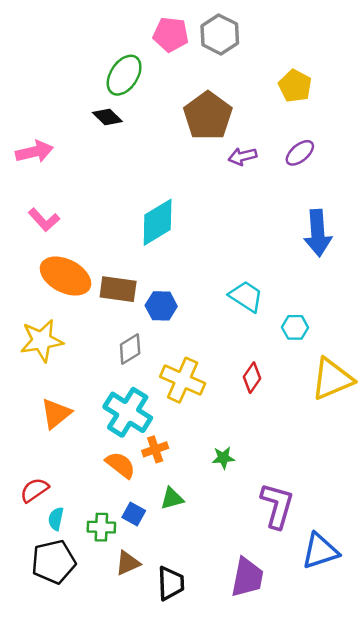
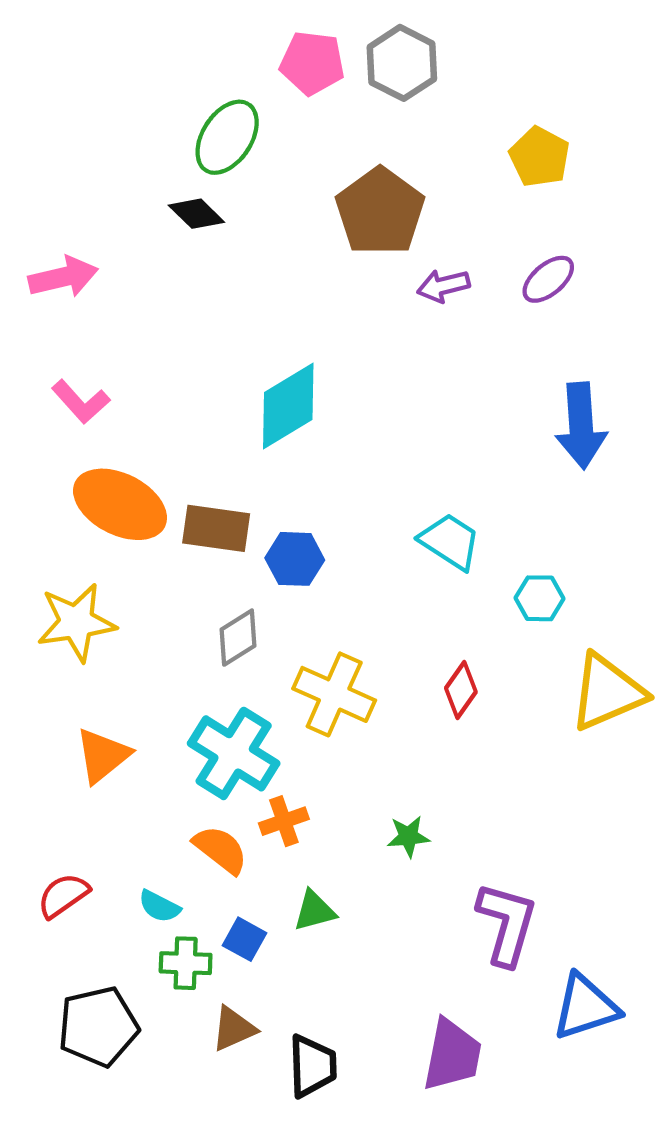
cyan semicircle: (56, 519) -> (159, 906), moved, turned -75

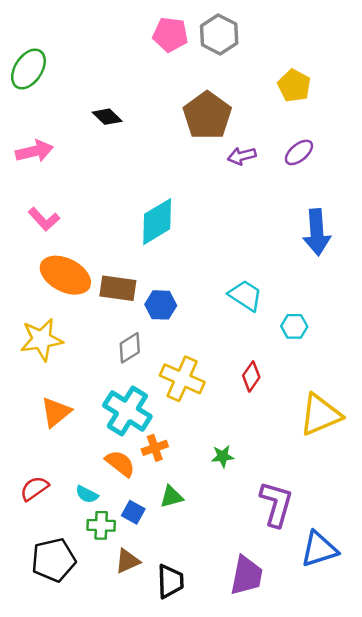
green ellipse: (227, 137) -> (28, 69), moved
yellow triangle: (607, 692) -> (320, 415), moved

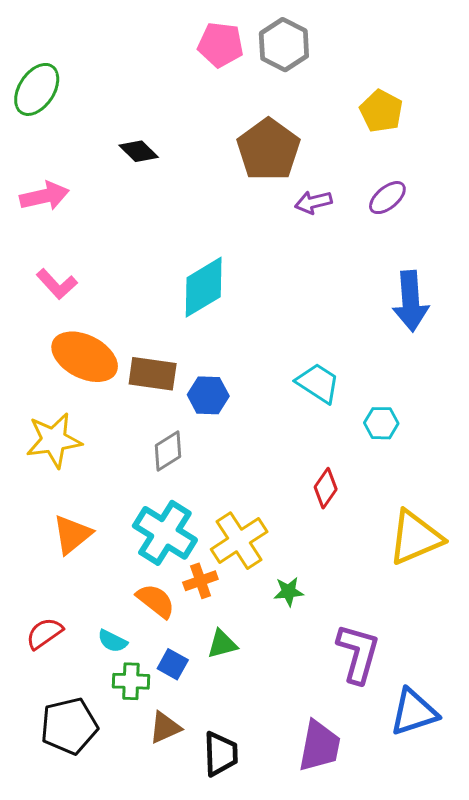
yellow cross: (182, 379) -> (239, 541), moved, turned 33

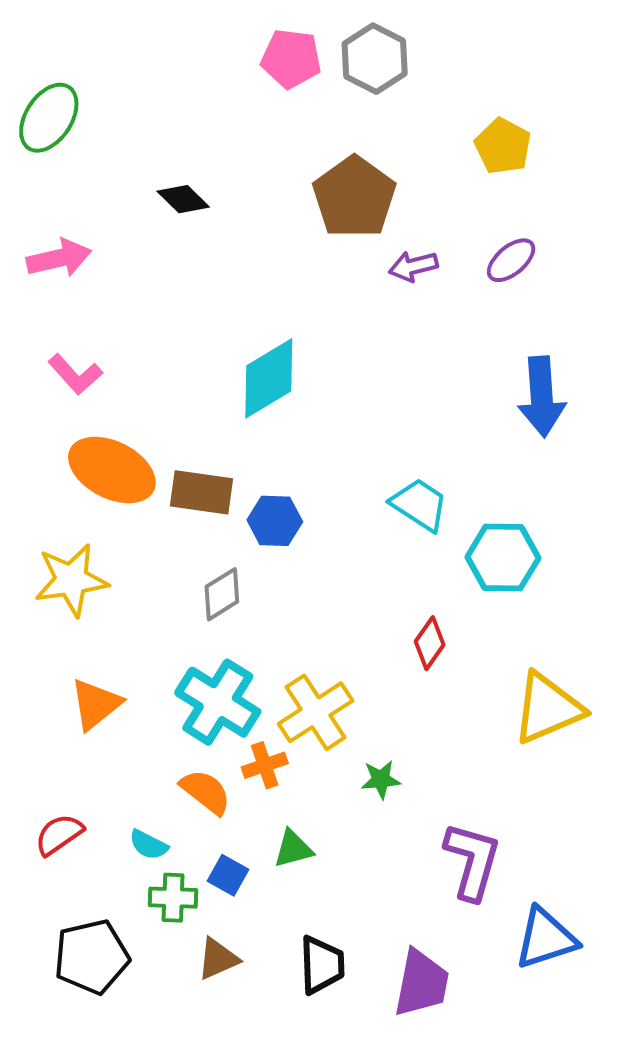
cyan hexagon: (381, 423) -> (503, 558), size x1.6
black trapezoid: (221, 754) -> (322, 965), moved

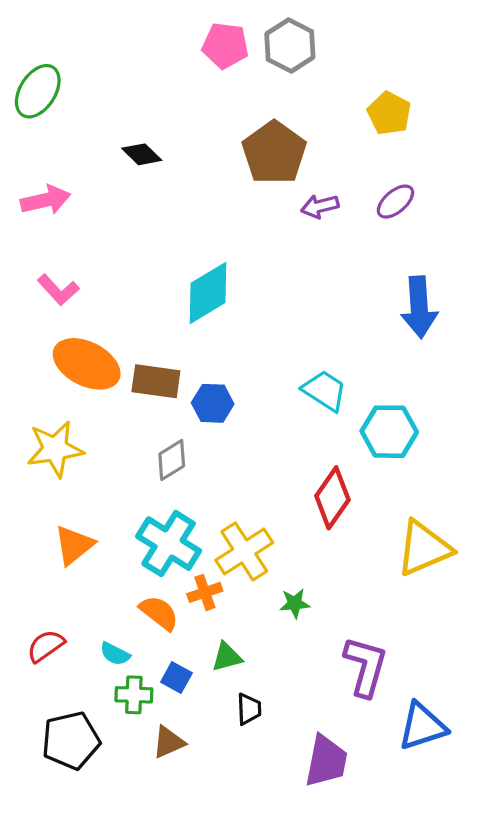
red diamond: (430, 643) -> (332, 498), size x1.5
black trapezoid: (322, 965) -> (249, 709), moved, size x0.7

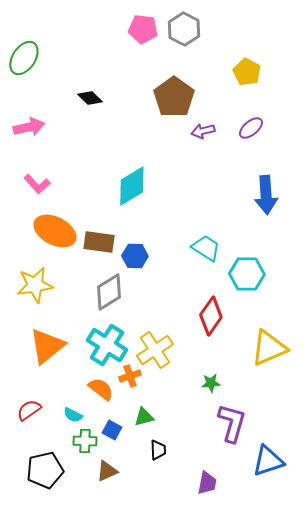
gray diamond: (172, 460) -> (109, 292), size x1.4
orange triangle: (74, 545) -> (47, 346), size x1.4
green star: (295, 603) -> (211, 383), moved
purple trapezoid: (326, 761) -> (207, 483), size x0.7

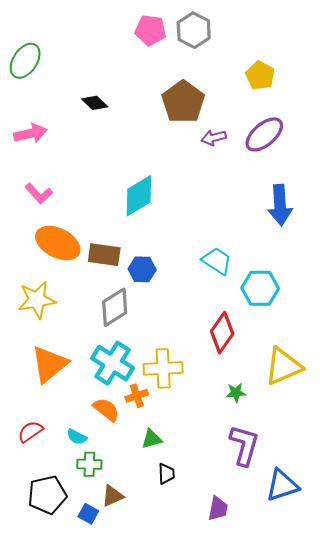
purple ellipse: (251, 128) -> (264, 134), size x1.5
yellow cross: (155, 350) -> (163, 368), turned 30
green star: (211, 383) -> (236, 393), moved
blue square: (112, 430) -> (88, 514), moved

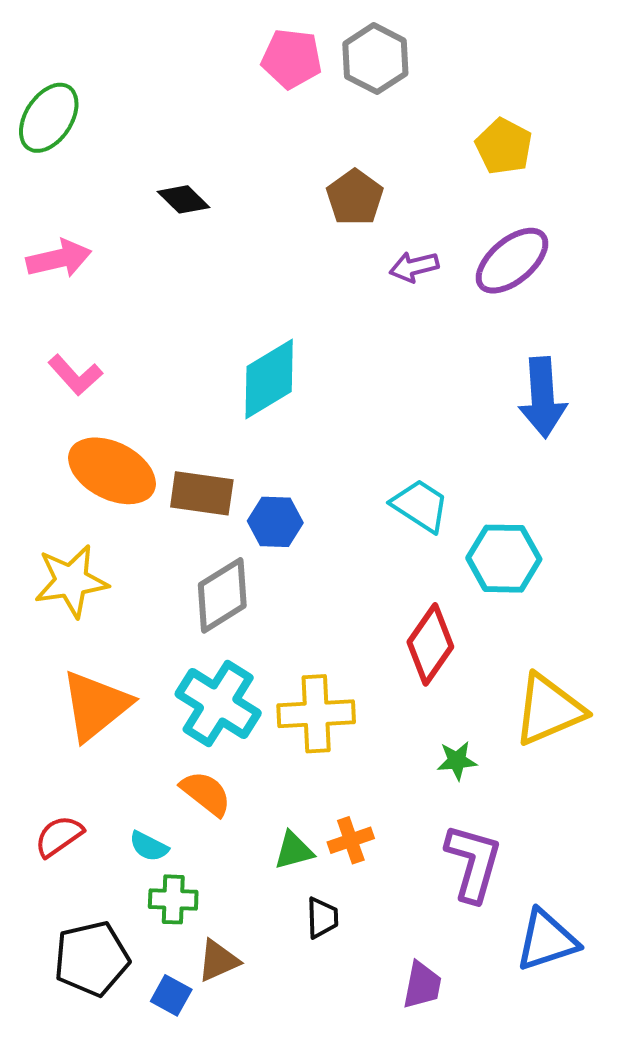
brown pentagon: (183, 102) -> (355, 197), size x0.7
orange cross: (137, 396) -> (351, 840), moved

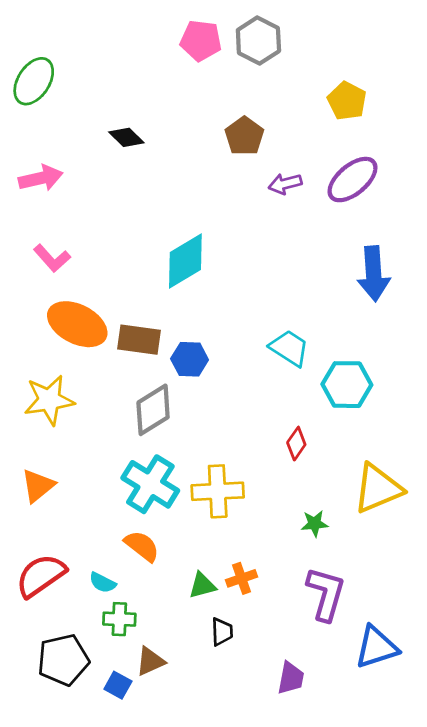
red diamond: (430, 644) -> (296, 444), size x0.6
orange triangle: (96, 706) -> (38, 486), moved, size x0.7
red semicircle: (59, 836) -> (41, 576), size x1.5

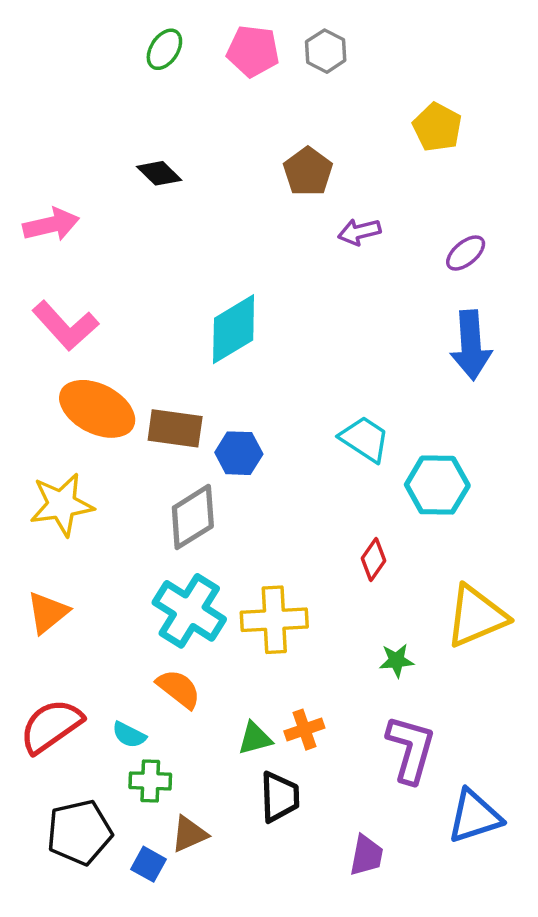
gray hexagon: (258, 40) -> (326, 51), size x0.7
green ellipse: (34, 81) -> (164, 49), moved, size x0.7
purple ellipse: (353, 180) -> (466, 253), moved, size x0.6
pink L-shape: (52, 258) -> (65, 326), size x1.4
black trapezoid: (222, 632) -> (280, 797), size x1.4

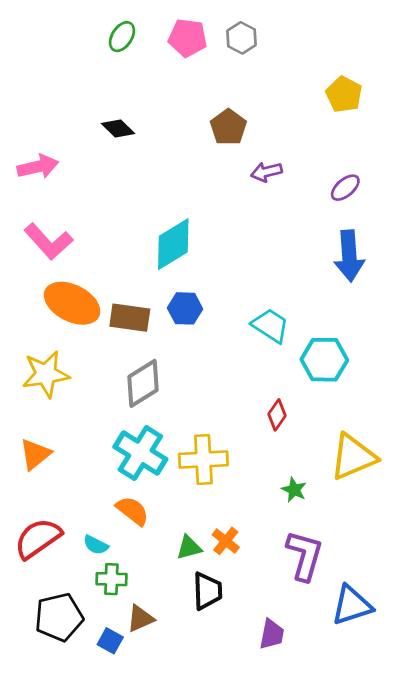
yellow pentagon: (437, 127) -> (344, 94), moved
blue hexagon: (239, 453) -> (185, 308), moved
green star: (397, 660) -> (294, 490), turned 30
orange cross: (304, 730) -> (226, 541), turned -32

